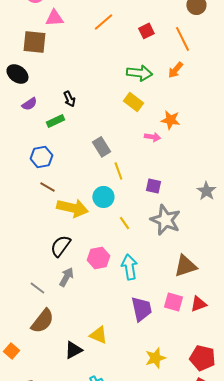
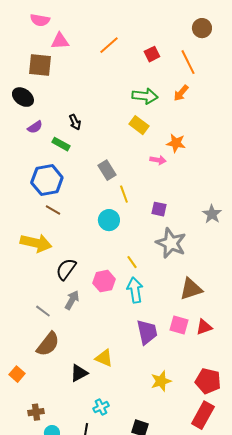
green rectangle: (55, 121) -> (61, 144), turned 54
blue hexagon: (41, 157) -> (47, 180), size x1.4
yellow arrow: (72, 208) -> (36, 243), moved
yellow line: (124, 223) -> (132, 262), moved

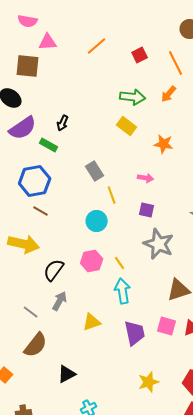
black arrow: (75, 122) -> (63, 123), turned 49
purple semicircle: (35, 127) -> (23, 128), size x1.8
pink arrow: (158, 160) -> (146, 178), moved
pink hexagon: (104, 281) -> (92, 261), moved
yellow triangle: (104, 358) -> (92, 322), moved, turned -42

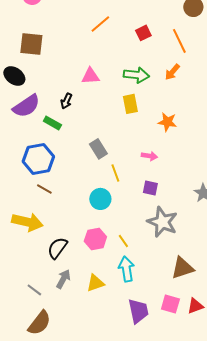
pink triangle: (48, 42) -> (90, 76), moved
yellow rectangle: (127, 126) -> (130, 104), turned 42
yellow triangle: (92, 322) -> (95, 283), moved

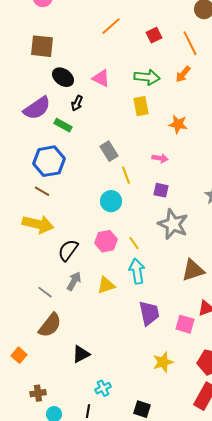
black ellipse: (14, 76) -> (63, 77), moved
pink triangle: (90, 76) -> (101, 78), turned 30
brown line: (44, 189) -> (42, 191), moved
pink square: (170, 304) -> (185, 324), moved

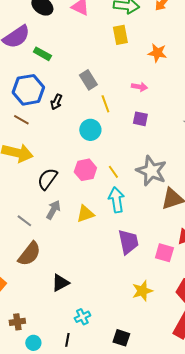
black arrow: (77, 103) -> (56, 102), moved
gray star: (173, 224) -> (151, 171), moved

